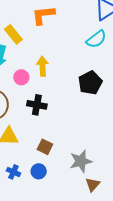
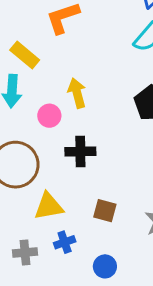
blue circle: (39, 171) -> (105, 266), moved
blue cross: (13, 172) -> (65, 242), moved, turned -32

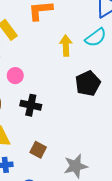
yellow arrow: (77, 93) -> (66, 46), moved

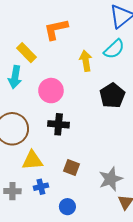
pink circle: (15, 76) -> (51, 91), moved, size x1.5

